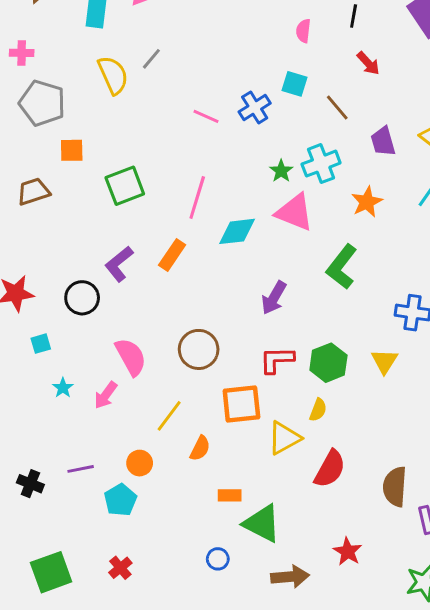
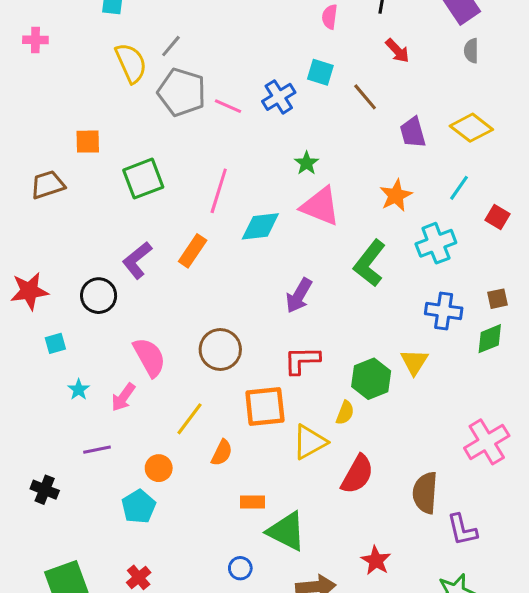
gray pentagon: (42, 103) -> (182, 92), moved
cyan cross: (321, 164) -> (436, 243), moved
green hexagon: (328, 363) -> (371, 379), moved
purple line: (81, 469) -> (97, 450), moved

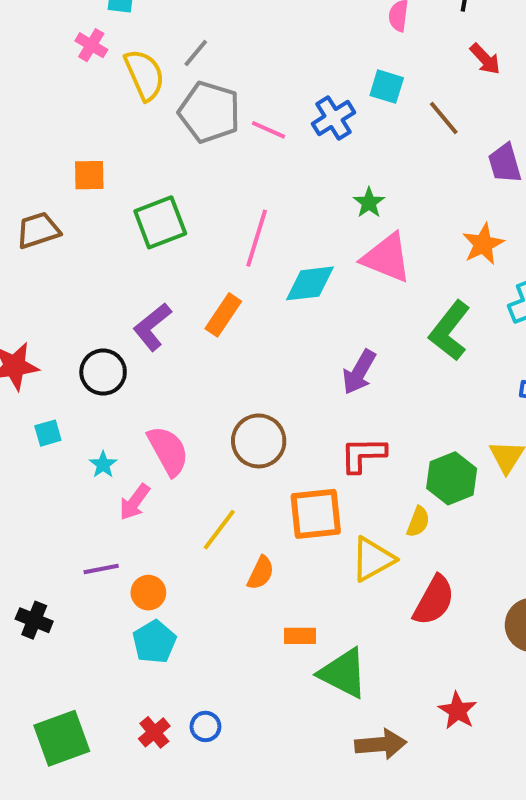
pink cross: (35, 40) -> (91, 45), moved, turned 30
cyan star: (79, 390) -> (103, 465), moved
orange circle: (159, 468) -> (148, 593), moved
blue circle: (240, 568) -> (205, 726), moved

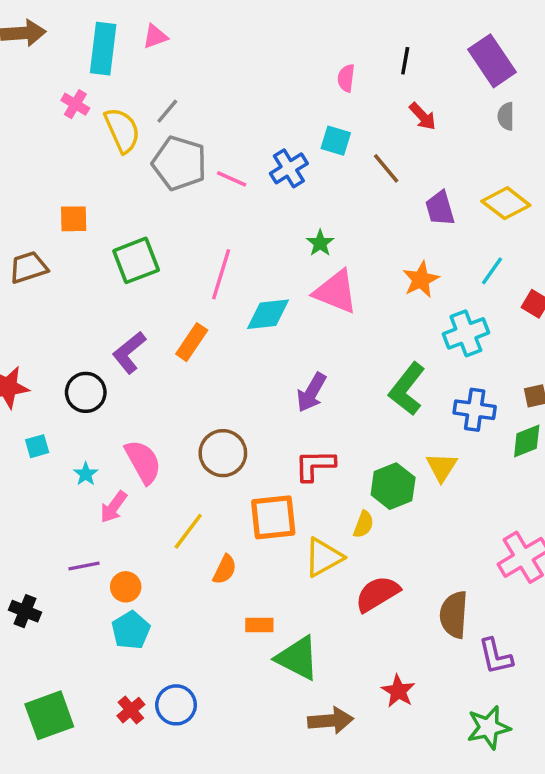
green L-shape: (450, 331) -> (407, 389), moved
red semicircle: (434, 600) -> (377, 594), turned -150
blue circle: (205, 726) -> (176, 705), size x1.5

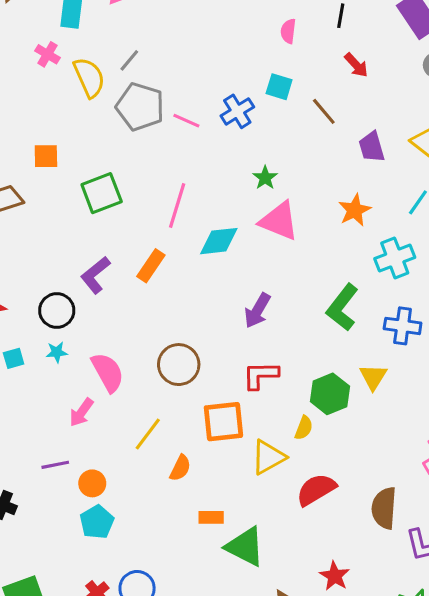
cyan star: (86, 474) -> (57, 352), moved, turned 30

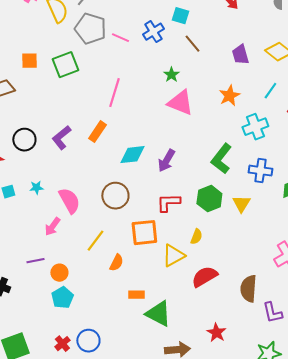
brown line: (324, 111) -> (192, 44), moved
green square: (102, 193) -> (65, 65), moved
cyan diamond: (219, 241) -> (132, 155), moved
black circle: (57, 311) -> (24, 140), moved
green hexagon: (330, 394) -> (209, 199), moved

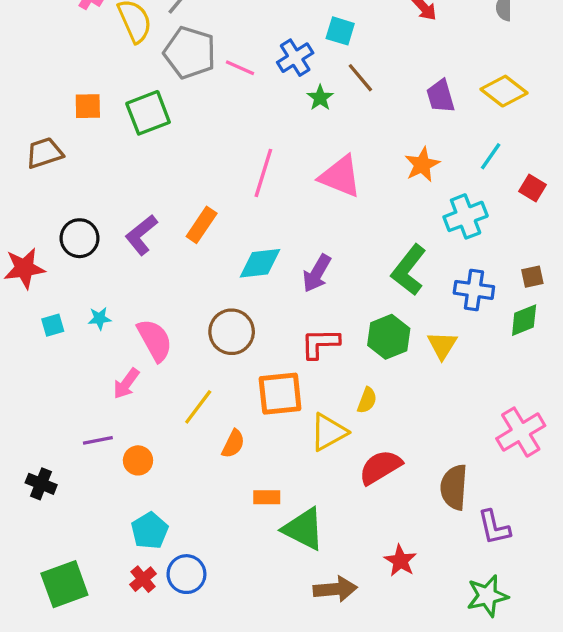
green star: (171, 75) -> (320, 98), moved
pink line: (114, 93) -> (263, 173), moved
cyan pentagon: (62, 298) -> (150, 531), moved

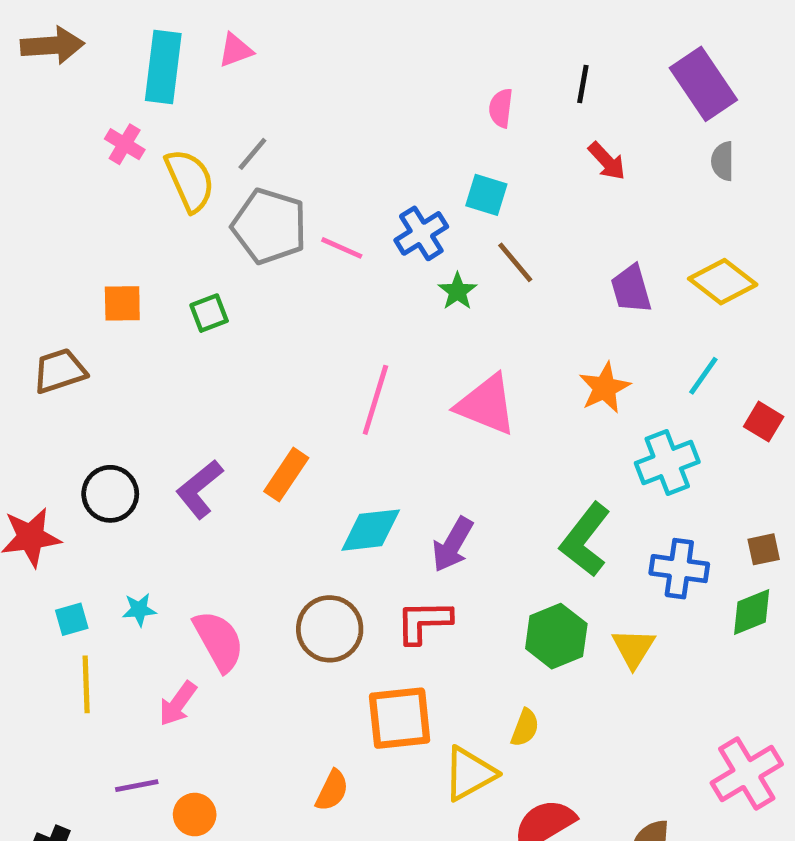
green square: (148, 113) -> (209, 313), size x0.6
red L-shape: (320, 343) -> (424, 622), moved
yellow line: (198, 407) -> (86, 684), moved, turned -39

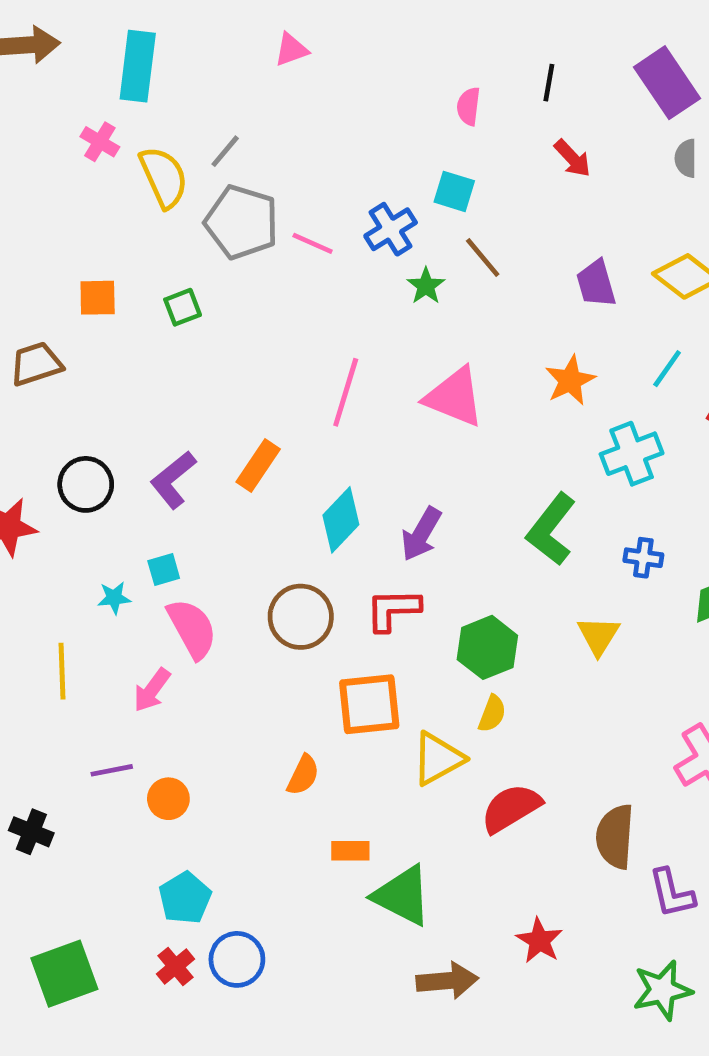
pink triangle: (236, 50) -> (291, 50), moved
cyan diamond: (371, 530) -> (341, 520), turned -40
blue cross: (679, 569) -> (643, 558), size x0.7
cyan square: (72, 619) -> (164, 569), moved
green hexagon: (556, 636) -> (487, 647), moved

